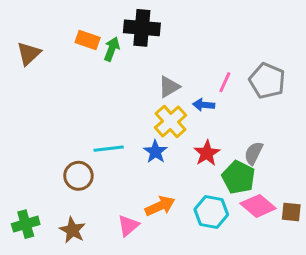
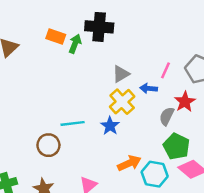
red star: (207, 153) -> (185, 102), moved
gray semicircle: (254, 153) -> (167, 116), moved
orange arrow: (160, 206) -> (129, 163), moved

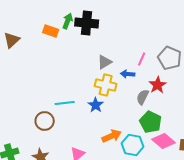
green arrow: (75, 44) -> (68, 21), moved
yellow cross: (122, 102) -> (106, 85), turned -35

